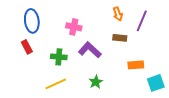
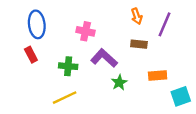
green star: (96, 82) -> (119, 82), moved

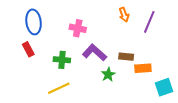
brown rectangle: (139, 44) -> (126, 57), moved

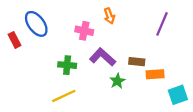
orange arrow: (124, 15) -> (109, 16), moved
blue ellipse: (34, 22) -> (36, 24), turned -30
red rectangle: (28, 49) -> (15, 40), moved

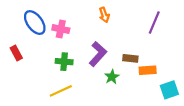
pink cross: (84, 31) -> (61, 29), moved
red rectangle: (15, 40) -> (16, 53), moved
purple L-shape: (103, 57) -> (98, 54), turned 90

